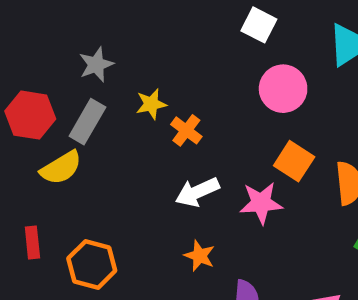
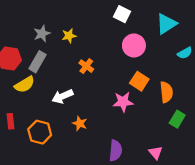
yellow star: (151, 104) -> (69, 36), moved
white arrow: (197, 192) -> (62, 96), moved
orange star: (200, 256) -> (80, 123), moved

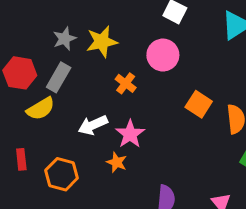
yellow star: (69, 36) -> (102, 42), size x1.5
pink circle: (134, 45) -> (163, 55), moved
pink star: (123, 102) -> (130, 134), moved, turned -30

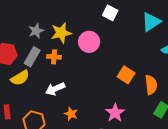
pink circle: (163, 55) -> (89, 42), moved
orange cross: (126, 83) -> (54, 57), moved, turned -32
pink star: (130, 134) -> (115, 113), moved

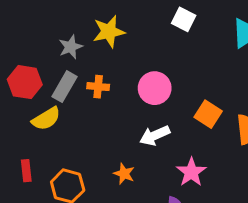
yellow star: (61, 33) -> (109, 32), moved
pink circle: (89, 42) -> (155, 88), moved
white arrow: (55, 89) -> (155, 135), moved

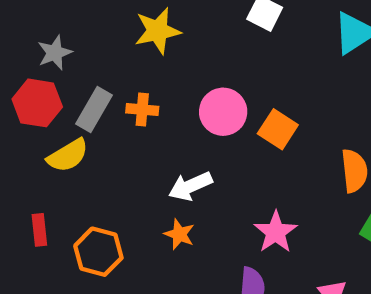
gray star: (71, 47) -> (55, 53), moved
orange square: (208, 114) -> (278, 129), moved
white arrow: (155, 135) -> (190, 186), moved

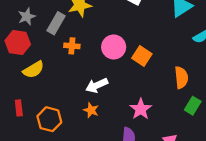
gray rectangle: (94, 110) -> (56, 23), moved

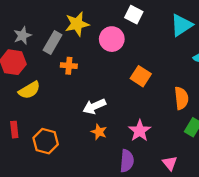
pink circle: (114, 47) -> (112, 39), moved
orange star: (91, 110) -> (99, 132), moved

